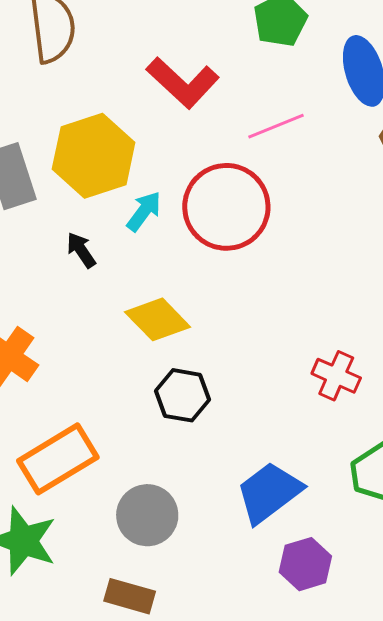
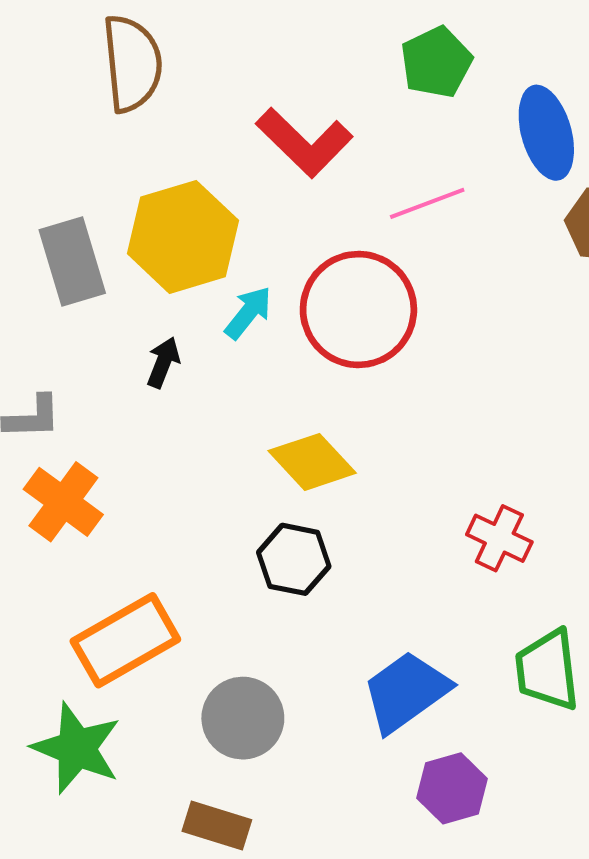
black arrow: (81, 250) -> (163, 362), turned 54
yellow diamond: (158, 319) -> (312, 462), moved

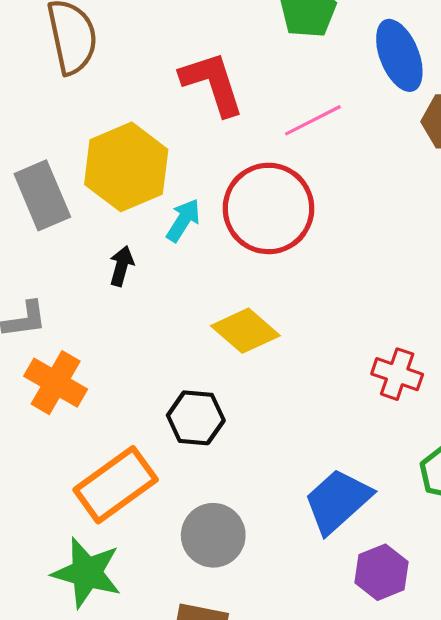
red L-shape: (304, 142) -> (212, 83), turned -146
black hexagon: (294, 559) -> (196, 418), moved

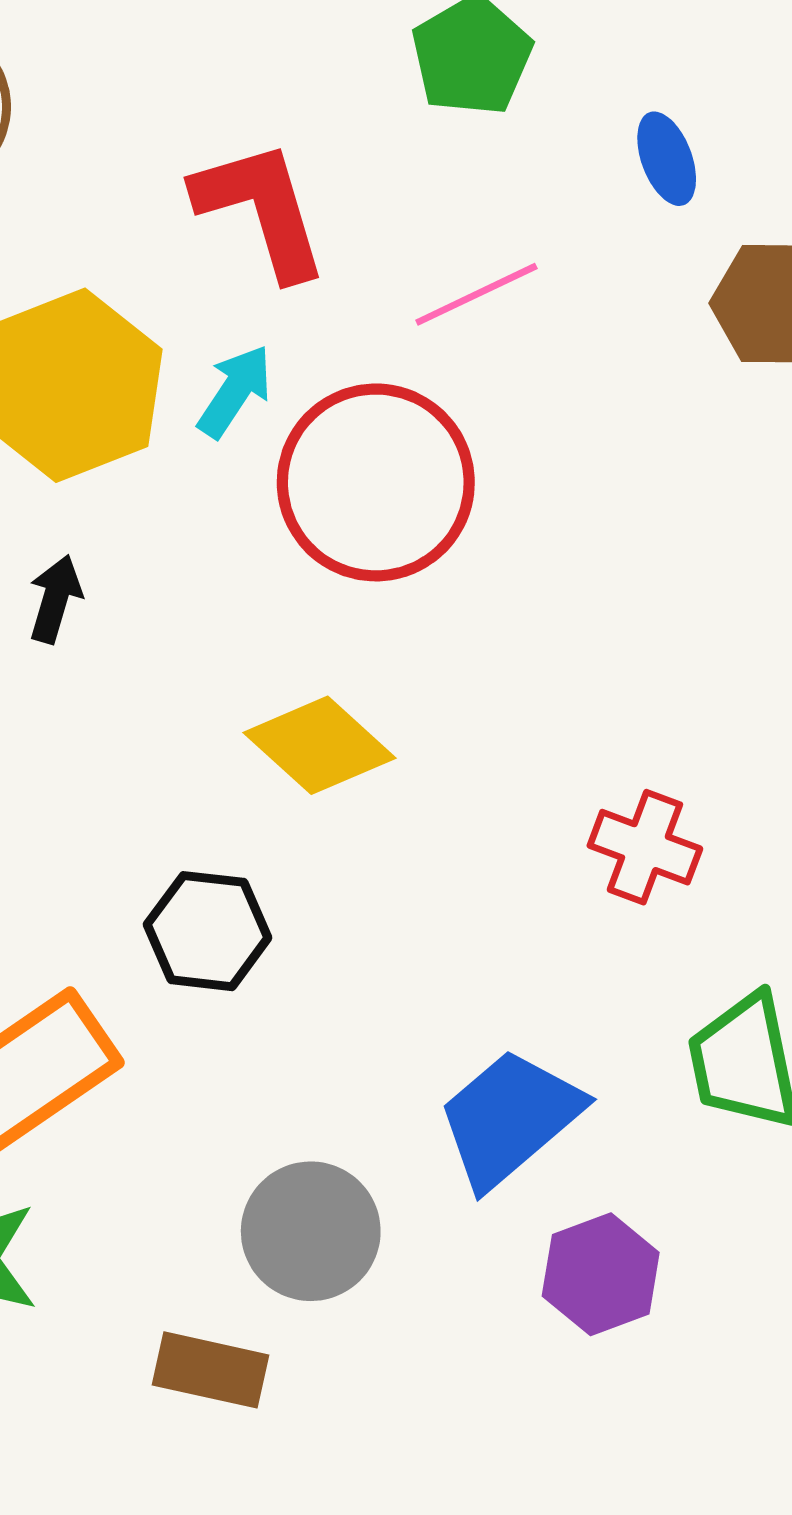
blue ellipse: (399, 55) -> (667, 159), size x0.6
cyan arrow: (183, 220) -> (235, 391), moved
gray circle: (213, 535) -> (311, 1231), moved

